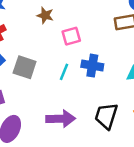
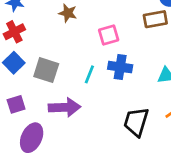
pink square: (71, 36) -> (109, 35), moved
purple arrow: (61, 119) -> (65, 107), moved

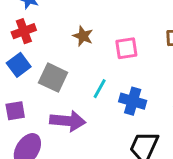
brown star: (68, 13) -> (83, 36), moved
blue cross: (120, 67) -> (133, 101), moved

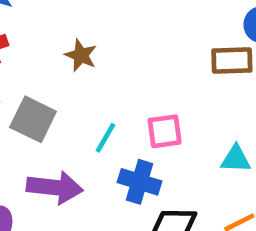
pink square: (126, 48) -> (165, 131), moved
blue cross: (133, 101) -> (140, 182), moved

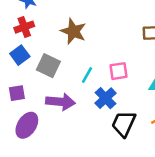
brown star: (81, 55) -> (73, 31), size x1.5
blue cross: (140, 182) -> (106, 98), turned 30

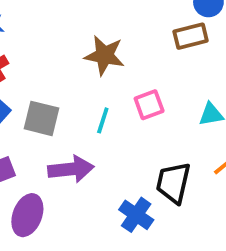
brown star: (73, 31) -> (104, 55), moved
blue cross: (106, 98) -> (136, 215), moved

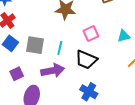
cyan line: (103, 120) -> (60, 48), moved
black trapezoid: (173, 183) -> (86, 60), moved, turned -75

